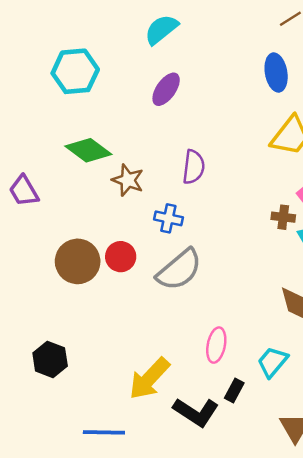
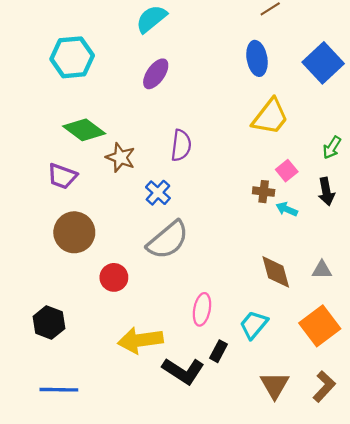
purple trapezoid: (24, 191) -> (62, 176), moved, turned -40
blue cross: (168, 218) -> (158, 193), turned 30
red circle: (121, 257) -> (114, 277), moved
yellow arrow: (149, 379) -> (140, 340), turned 39
blue line: (104, 432) -> (59, 390), moved

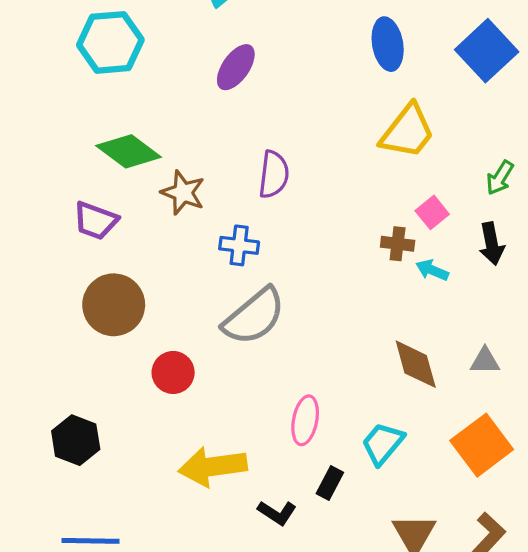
blue cross: (158, 193) -> (239, 245), turned -35
black L-shape: (183, 371) -> (277, 513), size x0.6

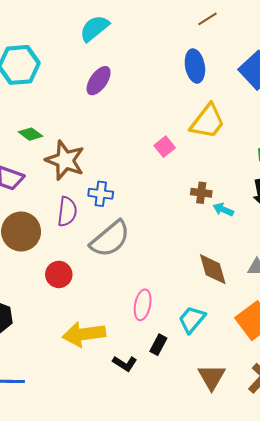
green diamond: (129, 151) -> (30, 134), size x0.6
purple semicircle: (274, 174) -> (67, 212), moved
brown star: (183, 193) -> (65, 160), size x1.4
pink square: (432, 212) -> (165, 147), moved

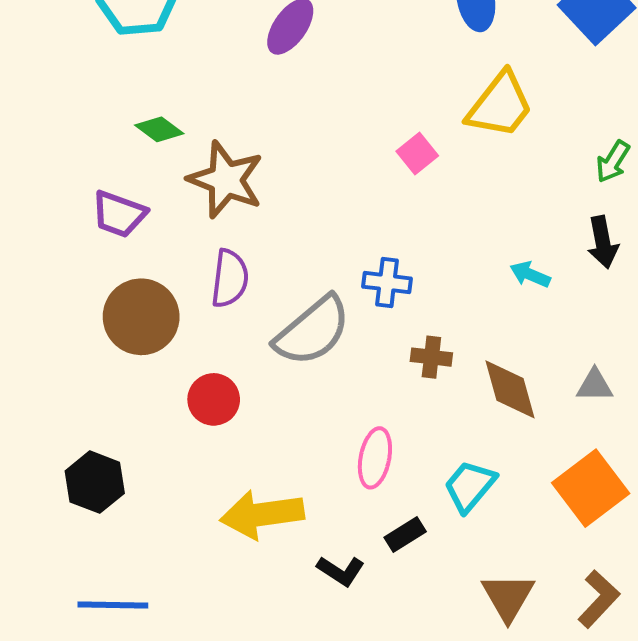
brown cross: (201, 193) -> (431, 357), moved
blue cross: (101, 194) -> (387, 283), moved
black rectangle: (158, 345) -> (405, 534), turned 30

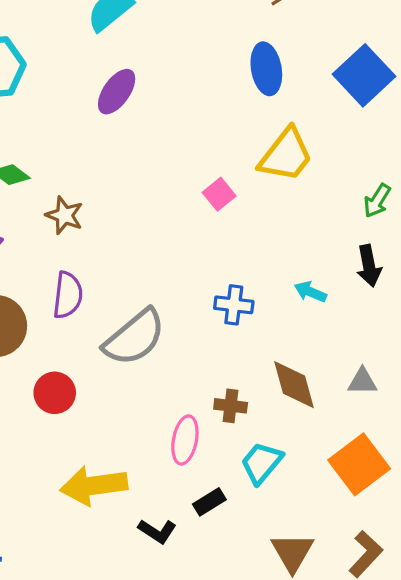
brown star: (226, 180) -> (64, 215), size x0.6
blue cross: (387, 283) -> (234, 305), moved
brown cross: (431, 357) -> (231, 406), moved

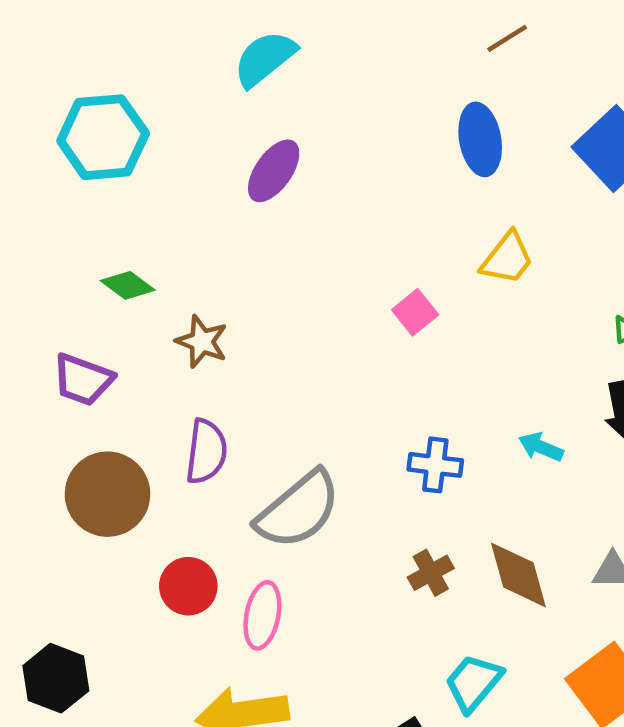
yellow trapezoid: (286, 155) -> (507, 258), size x0.7
brown cross: (231, 406) -> (431, 573), moved, turned -36
pink ellipse: (185, 440) -> (262, 615), moved

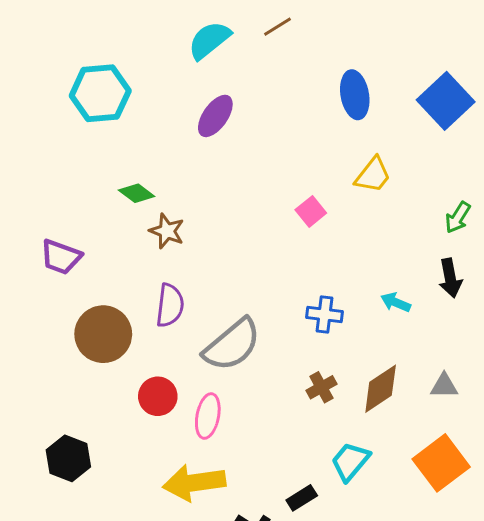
brown line: (507, 38) -> (277, 27), moved
green diamond: (128, 285) -> (137, 193), moved
purple trapezoid: (83, 380) -> (61, 257), moved
brown diamond: (518, 575) -> (381, 389), turned 72

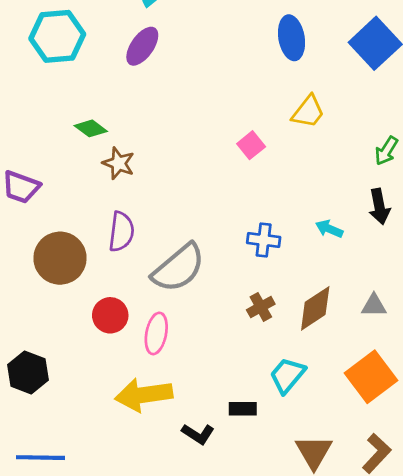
purple ellipse: (215, 116) -> (142, 46), moved
black rectangle: (302, 498) -> (243, 409), turned 32

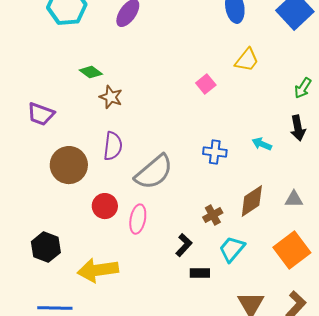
brown cross: (261, 307) -> (213, 215), moved
yellow arrow: (144, 395) -> (98, 270), moved
black L-shape: (198, 434) -> (184, 245), moved, turned -80

